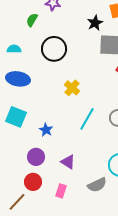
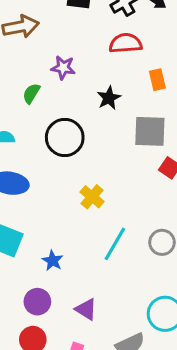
black star: (95, 23) -> (109, 98), moved

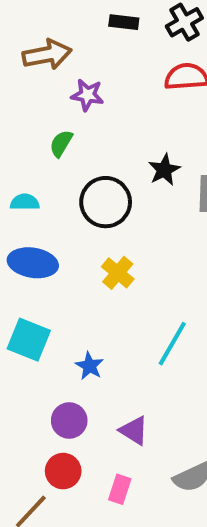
purple star: (63, 68) -> (87, 95), moved
black star: (109, 98) -> (164, 170), moved
yellow cross: (92, 197) -> (118, 273), moved

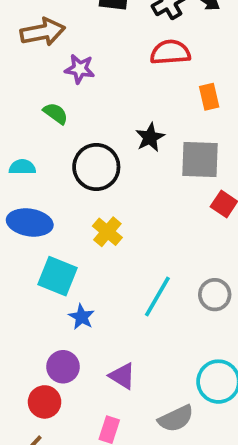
green semicircle: (61, 143) -> (56, 113), turned 95
cyan square: (29, 340) -> (57, 276), moved
red circle: (63, 471) -> (45, 402), moved

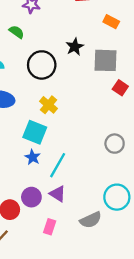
orange rectangle: (209, 97) -> (111, 22), turned -49
cyan square: (57, 276) -> (35, 132), moved
cyan line: (157, 296) -> (58, 165), moved
purple circle: (63, 367) -> (31, 197), moved

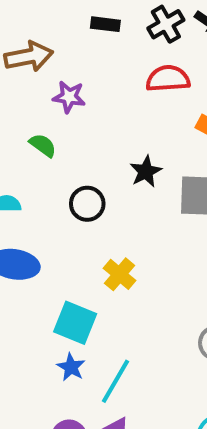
black circle: (42, 65) -> (87, 204), size x0.7
yellow cross: (48, 105) -> (119, 274), moved

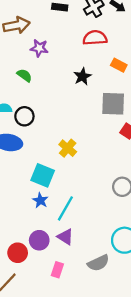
black star: (146, 171) -> (82, 76), moved
black circle: (87, 204) -> (24, 116), moved

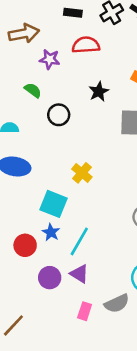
red semicircle: (95, 38) -> (86, 45), moved
black circle: (24, 116) -> (59, 115), moved
red circle: (18, 253) -> (25, 245), moved
pink rectangle: (57, 270) -> (85, 311), moved

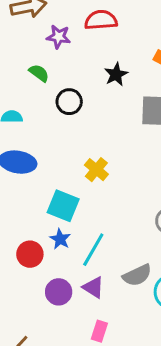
gray semicircle: (117, 303) -> (137, 275), moved

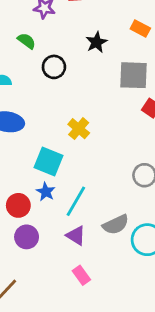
purple circle: (59, 292) -> (27, 237), moved
pink rectangle: (99, 331) -> (81, 275), turned -54

